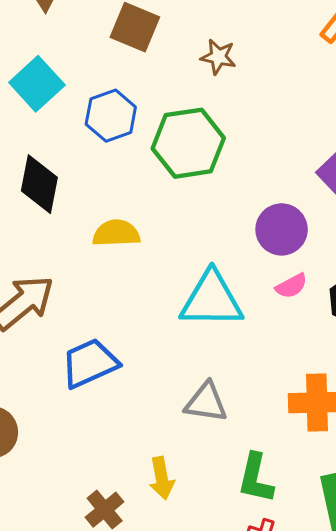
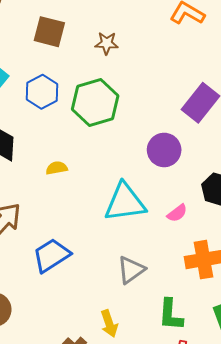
yellow semicircle: (116, 233) -> (57, 168), size x0.7
pink semicircle: (291, 286) -> (177, 213), moved
gray triangle: (206, 402) -> (131, 270), turned -36

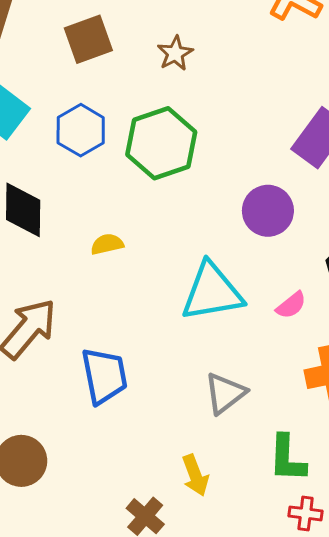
brown square: (49, 32) -> (88, 39), turned -32
brown star: (107, 43) -> (175, 53), turned -30
blue trapezoid: (51, 255) -> (104, 376), turned 114

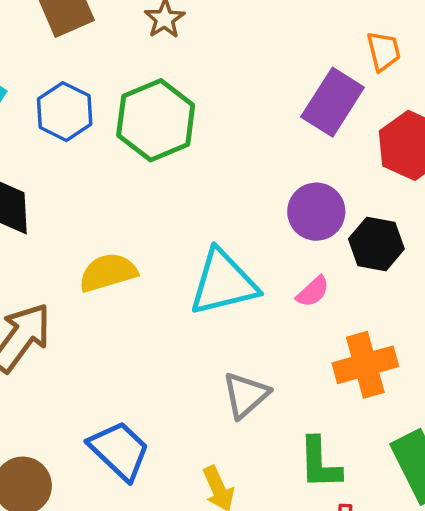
purple circle: (268, 211) -> (316, 212), moved
yellow semicircle: (107, 244) -> (108, 272), moved, size x1.6
blue trapezoid: (104, 376) -> (119, 450), moved, turned -32

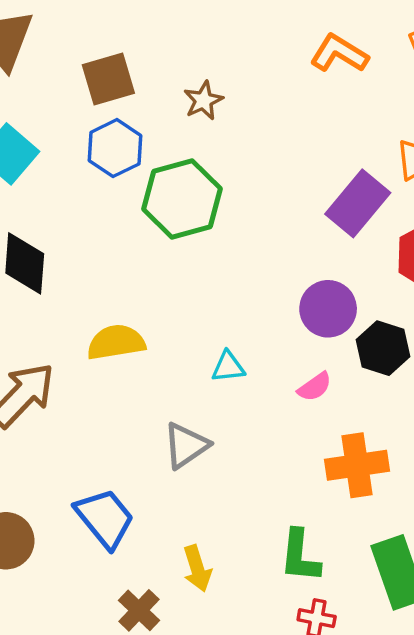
blue hexagon: (65, 112) -> (115, 148), moved
cyan triangle: (223, 283) -> (228, 367), size x0.5
gray triangle: (246, 395) -> (186, 445), moved

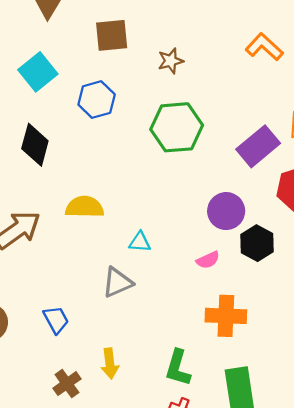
blue hexagon: (115, 148) -> (97, 100), moved
green hexagon: (182, 199) -> (177, 127), moved
cyan triangle: (228, 367) -> (140, 242), moved
blue trapezoid: (105, 518) -> (56, 320), size x0.7

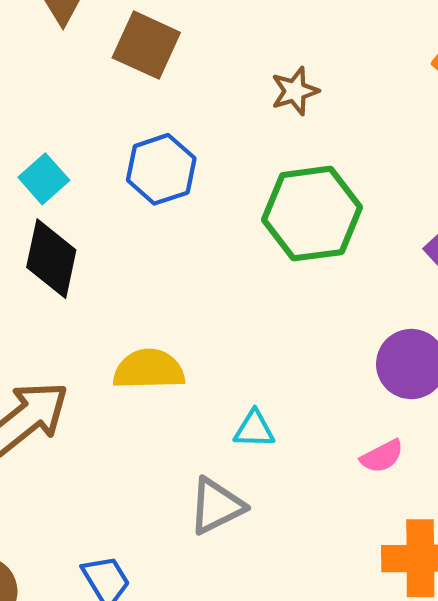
brown square: (112, 35) -> (146, 45), moved, turned 33
cyan square: (38, 72) -> (44, 179), moved, size x0.7

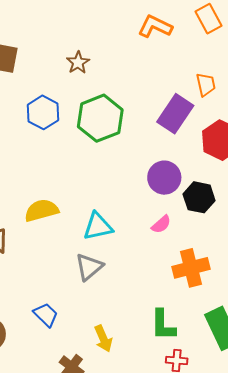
blue hexagon: (161, 169) -> (43, 112), moved
cyan triangle: (254, 429) -> (98, 226), size x1.5

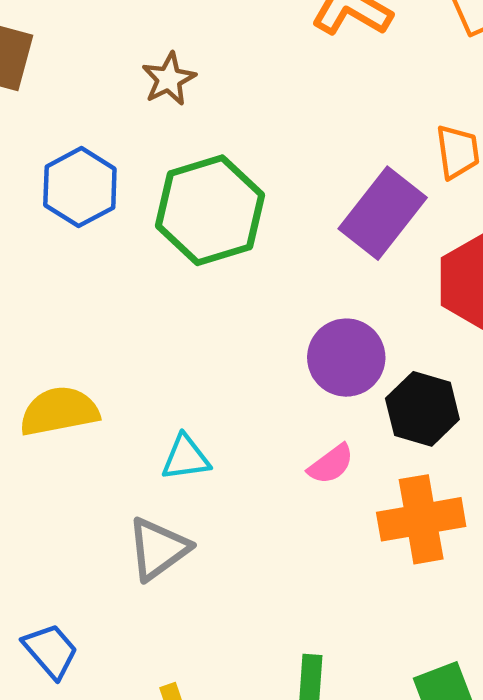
cyan triangle: (98, 226) -> (186, 458), size x0.7
orange cross: (191, 268) -> (421, 519), moved

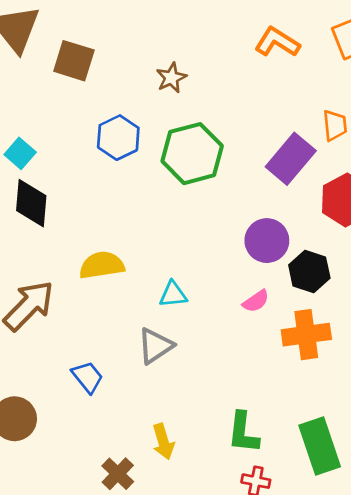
blue trapezoid: (51, 651) -> (88, 377), moved

